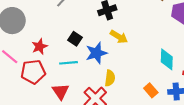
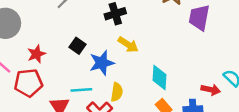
cyan diamond: (167, 59) -> (159, 78), moved
cyan line: (68, 63) -> (81, 90), moved

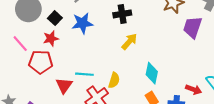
yellow arrow: (128, 45) -> (129, 42), turned -90
black square: (78, 46) -> (55, 18), moved
blue star: (102, 63) -> (82, 23), moved

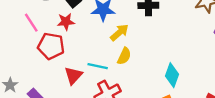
yellow arrow: (129, 42) -> (119, 32), moved
yellow semicircle: (114, 80) -> (124, 56), moved

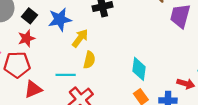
red triangle: (73, 75) -> (33, 89), moved, turned 36

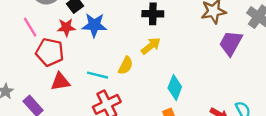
blue star: (60, 19) -> (94, 25), moved
yellow arrow: (80, 38) -> (151, 46), moved

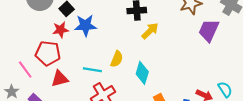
pink line: (30, 27) -> (25, 69), moved
yellow arrow: (151, 46) -> (150, 31), moved
cyan diamond: (175, 87) -> (142, 73), moved

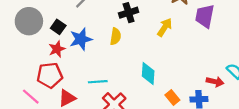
yellow arrow: (150, 31) -> (165, 27), moved
yellow semicircle: (117, 59) -> (115, 36), moved

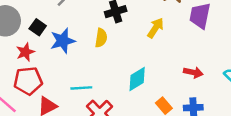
red star: (57, 49) -> (25, 52), moved
cyan diamond: (148, 73) -> (137, 79), turned 55
red arrow: (215, 82) -> (193, 72), moved

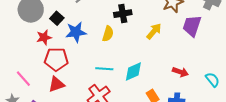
red pentagon: (28, 81) -> (56, 59), moved
cyan line: (81, 88) -> (104, 69), moved

